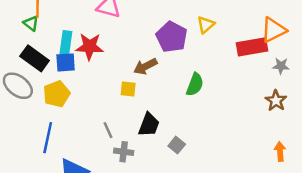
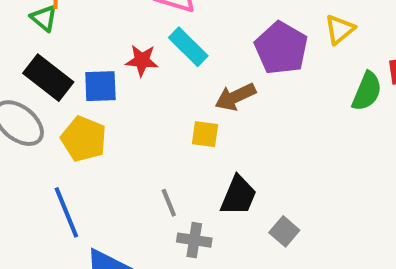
cyan rectangle: (66, 43) -> (188, 47), moved, turned -55
red star: (90, 47) -> (142, 60), size x0.7
green semicircle: (195, 85) -> (367, 91), moved
yellow pentagon: (57, 94) -> (84, 139), turned -30
blue line: (48, 138) -> (66, 212), turned -36

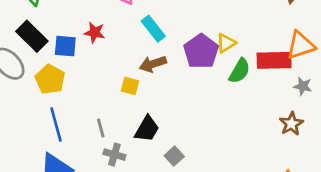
yellow triangle: (340, 29) -> (226, 43), moved
cyan rectangle: (188, 47) -> (153, 29), moved
purple pentagon: (281, 48) -> (201, 51), moved
blue line: (66, 212) -> (56, 124), moved

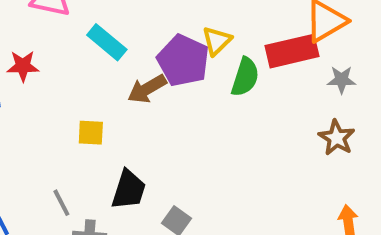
brown arrow: (153, 64) -> (147, 89), moved

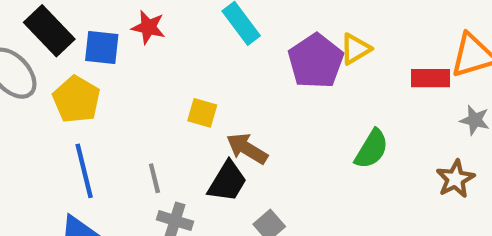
red rectangle: (292, 51) -> (431, 78), size x0.7
green semicircle: (245, 77) -> (372, 149), moved
brown arrow: (147, 89) -> (247, 148), moved, turned 48

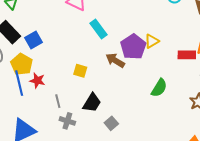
red star: (148, 27) -> (37, 80), moved
blue square: (102, 48) -> (33, 40), turned -36
brown arrow: (247, 148) -> (115, 60), moved
blue line: (84, 171) -> (19, 83), moved

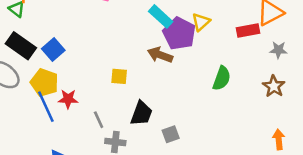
cyan rectangle: (99, 29) -> (161, 16), moved
gray square: (111, 123) -> (171, 134), turned 32

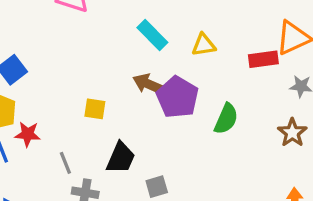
yellow triangle: (201, 22) -> (204, 45), turned 30
purple pentagon: (179, 33) -> (177, 97), moved

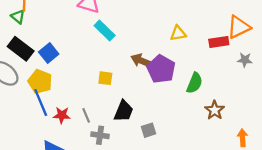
cyan rectangle: (152, 35) -> (105, 31), moved
brown star: (292, 133) -> (215, 110), moved
red star: (28, 134) -> (62, 115), moved

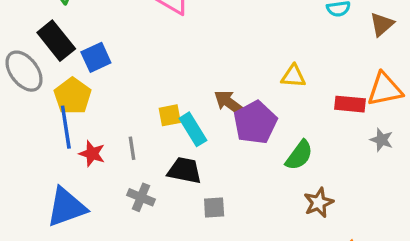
cyan rectangle: (105, 31) -> (193, 129), moved
yellow square: (105, 78) -> (170, 115), turned -32
black trapezoid: (124, 111) -> (184, 170), turned -115
gray line: (86, 115) -> (132, 148), moved

